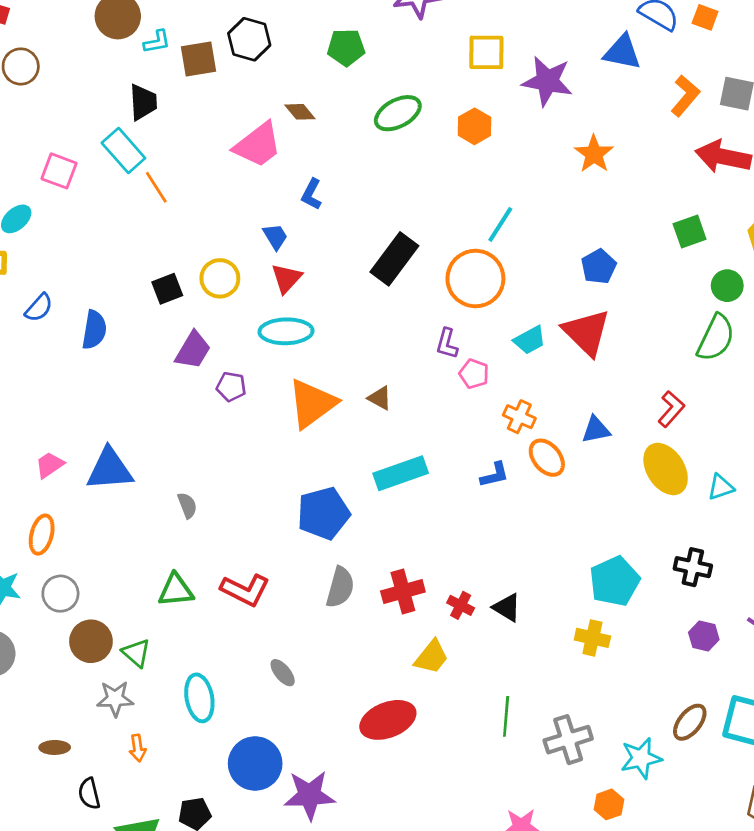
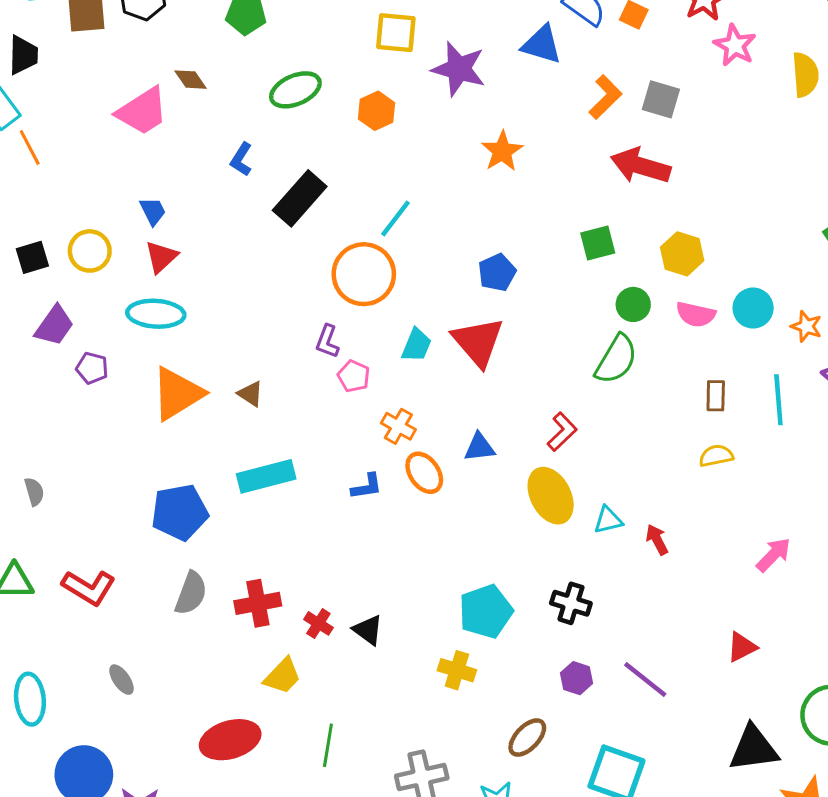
blue L-shape: (311, 194) -> (241, 159), moved
black rectangle: (394, 259) -> (300, 198), moved
cyan trapezoid: (530, 340) -> (416, 345), turned -44
green line: (506, 716) -> (328, 745), moved
brown ellipse: (690, 722) -> (527, 738), moved

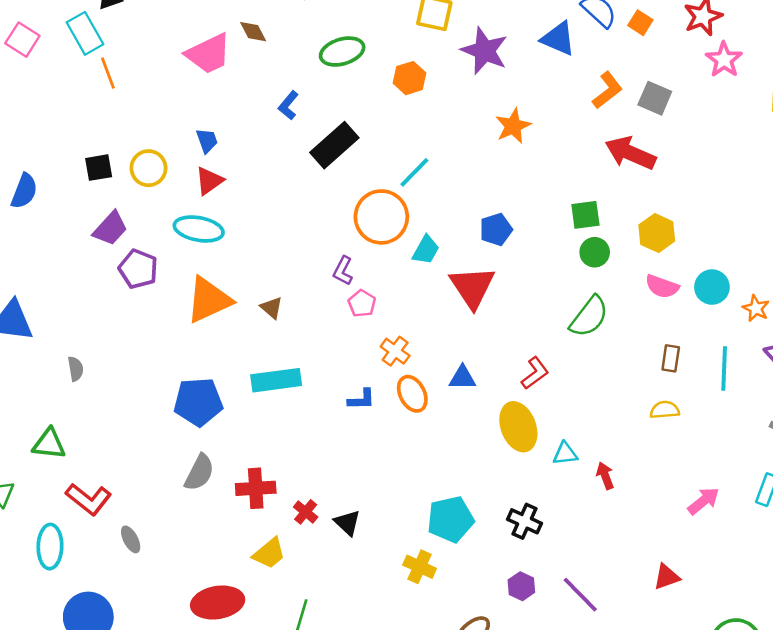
green circle: (633, 304) -> (595, 252), moved
cyan trapezoid: (416, 345) -> (426, 250), moved
purple pentagon: (92, 368) -> (138, 269), size x1.4
red L-shape: (89, 587) -> (89, 499), moved

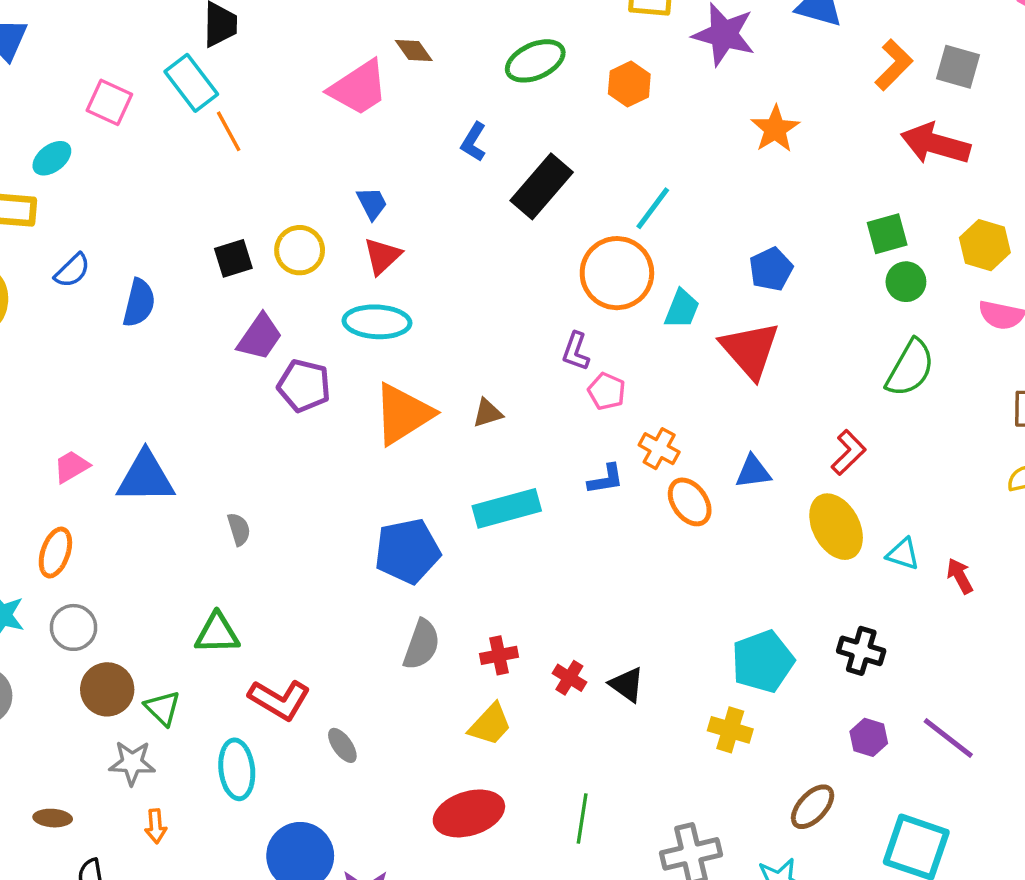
brown triangle: (271, 308) -> (488, 413), turned -50
blue L-shape: (361, 399) -> (606, 479), moved
cyan triangle: (565, 454) -> (903, 554), turned 32
red cross: (256, 488) -> (499, 655), size x0.7
yellow trapezoid: (269, 553) -> (490, 724), moved

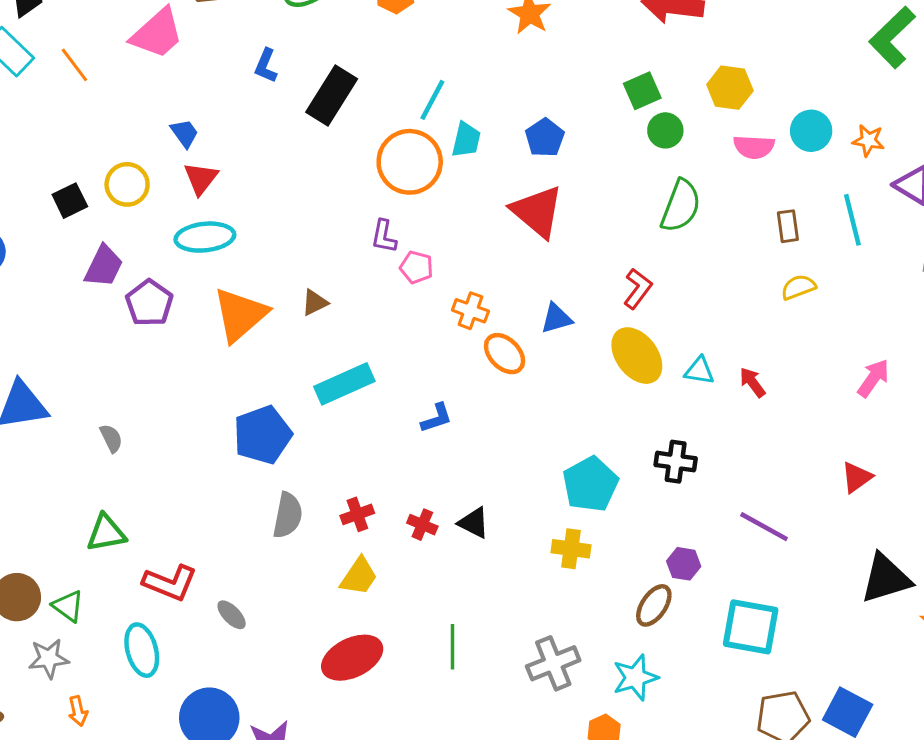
orange line: (229, 131) -> (74, 65), moved
cyan trapezoid: (682, 309) -> (466, 140), moved
purple pentagon: (304, 386) -> (149, 303), turned 30
blue L-shape: (606, 479) -> (437, 418), moved
purple hexagon: (869, 737) -> (684, 564), moved

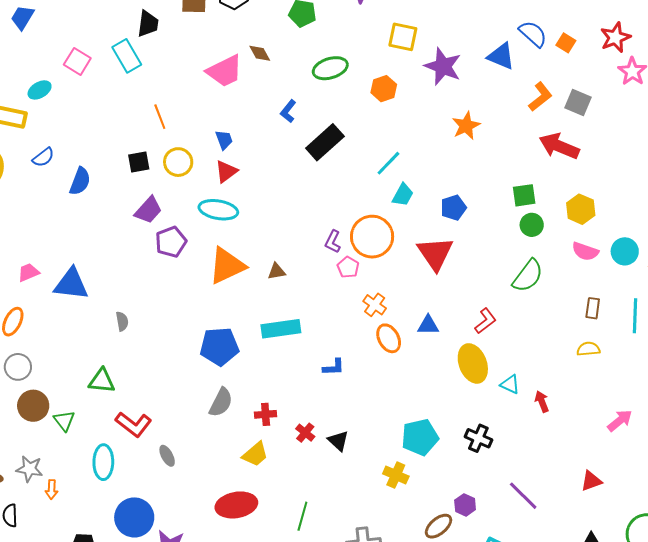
orange line: (74, 65) -> (160, 117), moved
orange circle: (410, 162) -> (372, 237), moved
gray star: (49, 658) -> (29, 469), moved

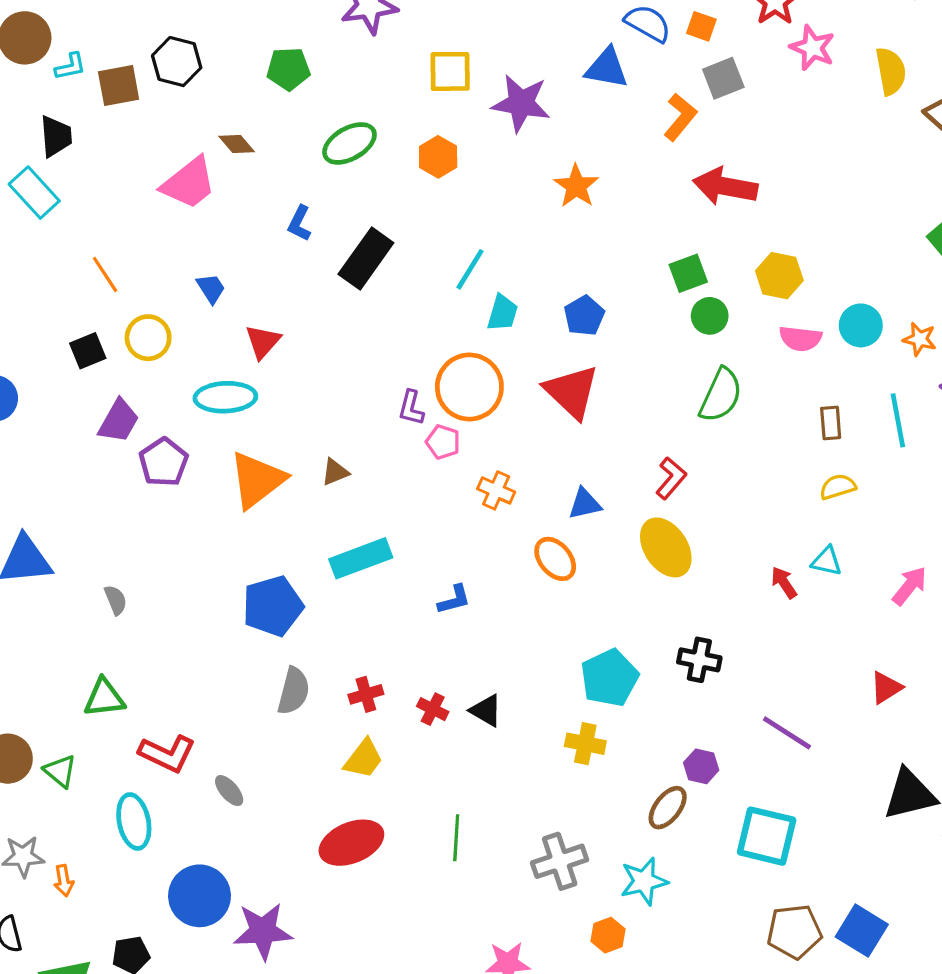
gray square: (578, 102) -> (723, 78), moved, turned -32
red triangle: (226, 171) -> (263, 342), moved
orange ellipse: (389, 338) -> (555, 559), moved
cyan triangle: (510, 384) -> (827, 561), moved

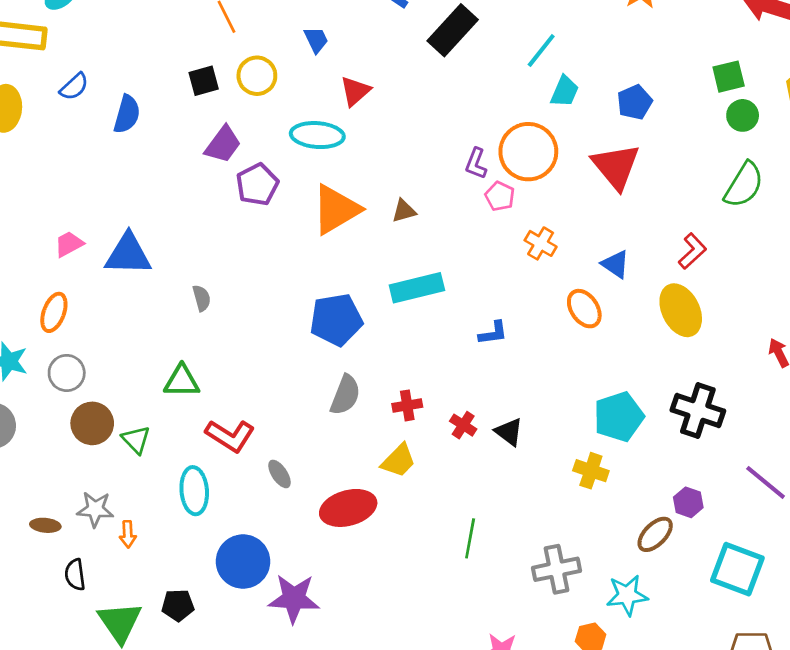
blue triangle: (585, 504) -> (615, 264), turned 40
black cross: (699, 660) -> (698, 410), size x1.4
red ellipse: (351, 843) -> (348, 508), moved

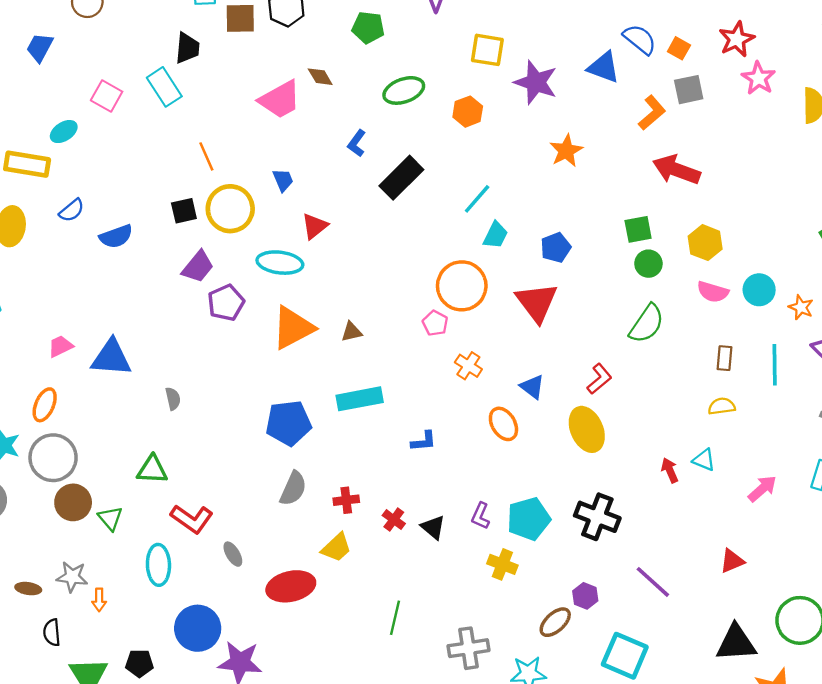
yellow circle: (257, 76) -> (230, 209), size x1.4
blue semicircle: (127, 114) -> (116, 236), turned 52
purple L-shape: (476, 164) -> (480, 516), moved
gray circle: (67, 373) -> (53, 458), size x1.5

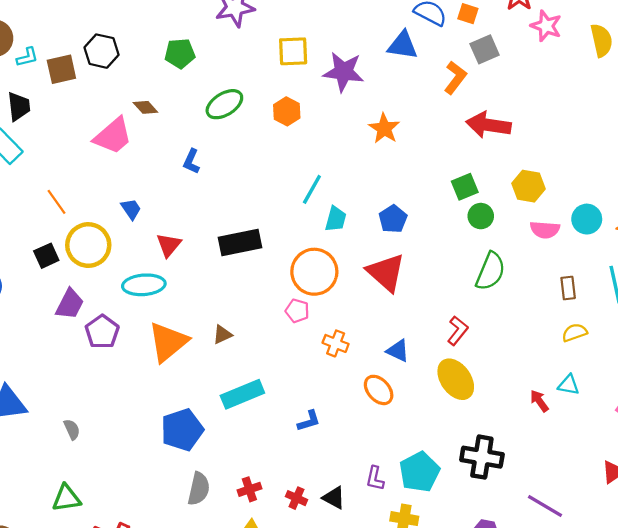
black rectangle: (401, 178) -> (240, 243), moved, turned 45

